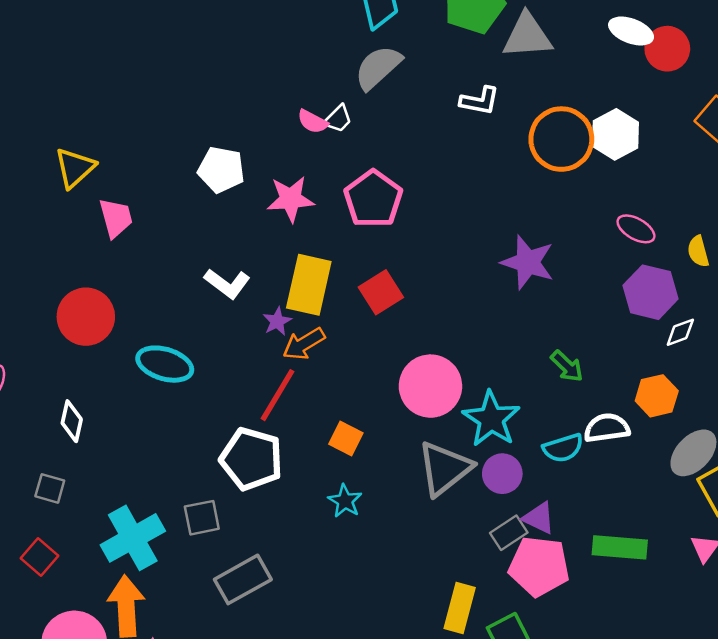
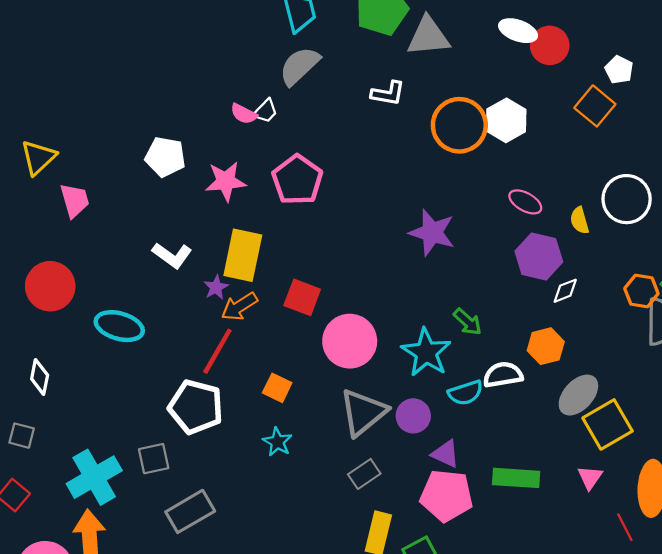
red square: (381, 292) -> (302, 297), moved, turned -36
cyan star: (491, 419) -> (426, 352), moved
gray rectangle: (509, 533) -> (364, 474), moved

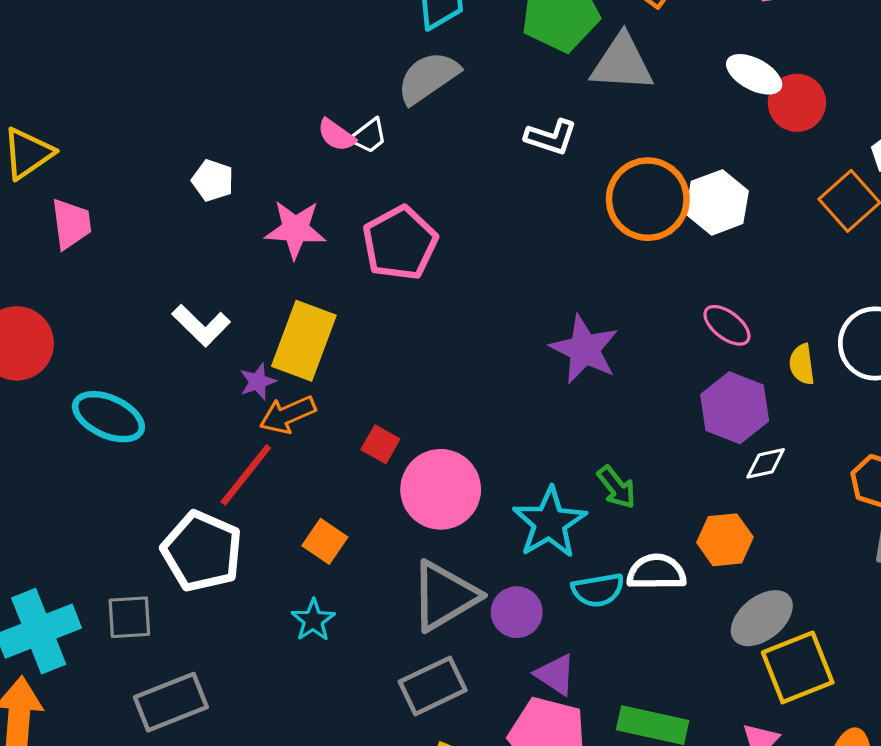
white pentagon: (165, 157) -> (213, 180), size x0.7
red square: (302, 297) -> (380, 444), moved, size x0.7
gray rectangle: (364, 474) -> (433, 686), size x1.4

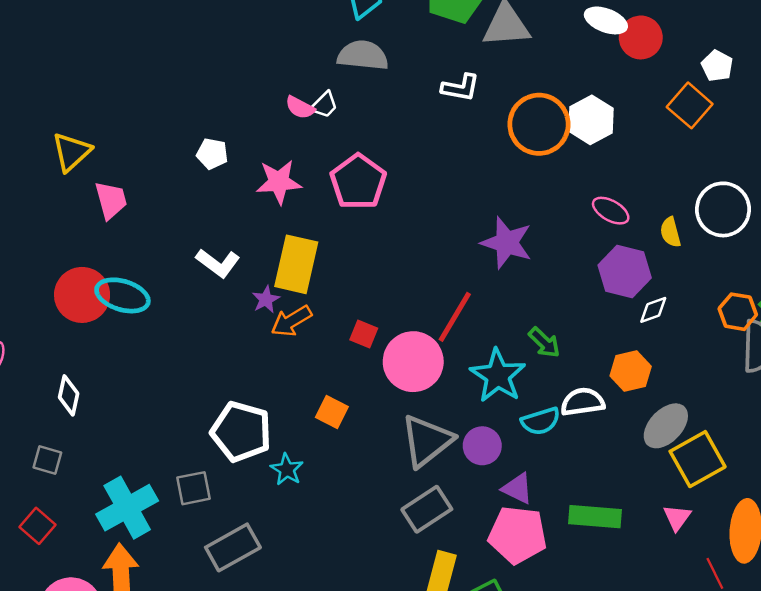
gray semicircle: (428, 78) -> (363, 55), turned 48
cyan ellipse: (108, 417) -> (122, 295), moved
red line: (246, 475) -> (455, 317), moved
cyan star: (313, 620) -> (287, 469), moved

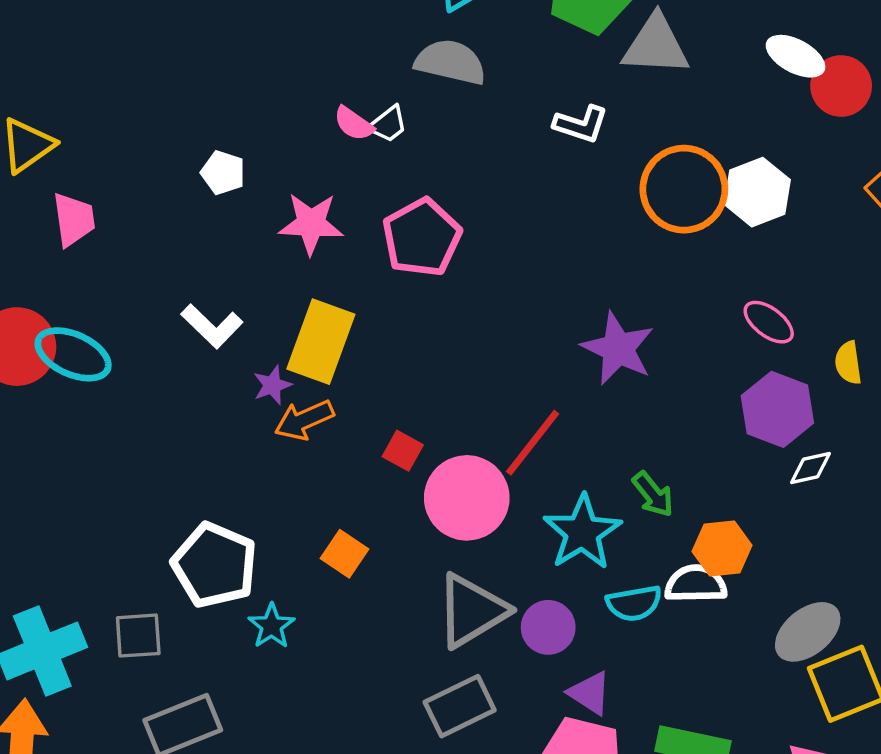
orange hexagon: (631, 371) -> (722, 548), moved

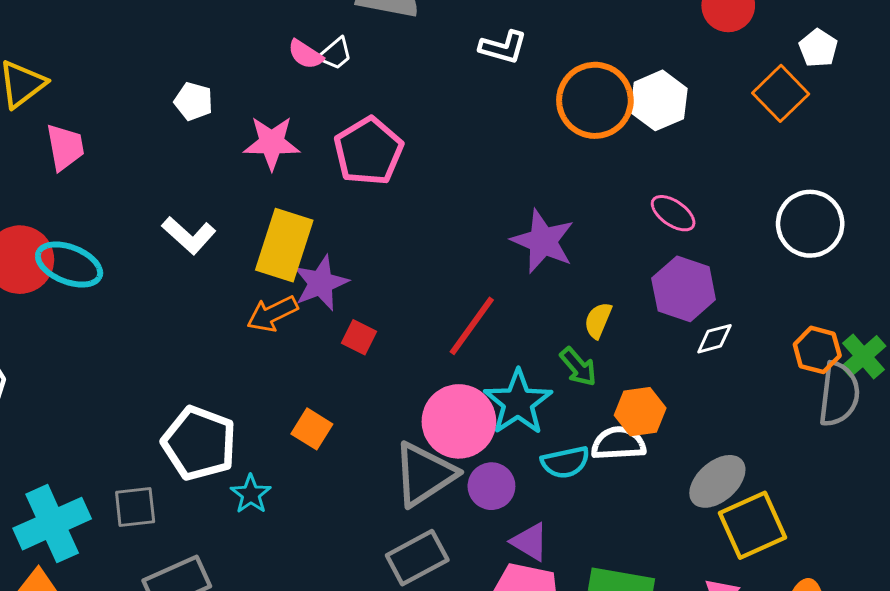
yellow semicircle: (848, 363) -> (598, 320), moved, turned 33
purple star: (272, 385) -> (321, 283), moved, size x1.6
pink circle: (467, 498) -> (459, 421), moved

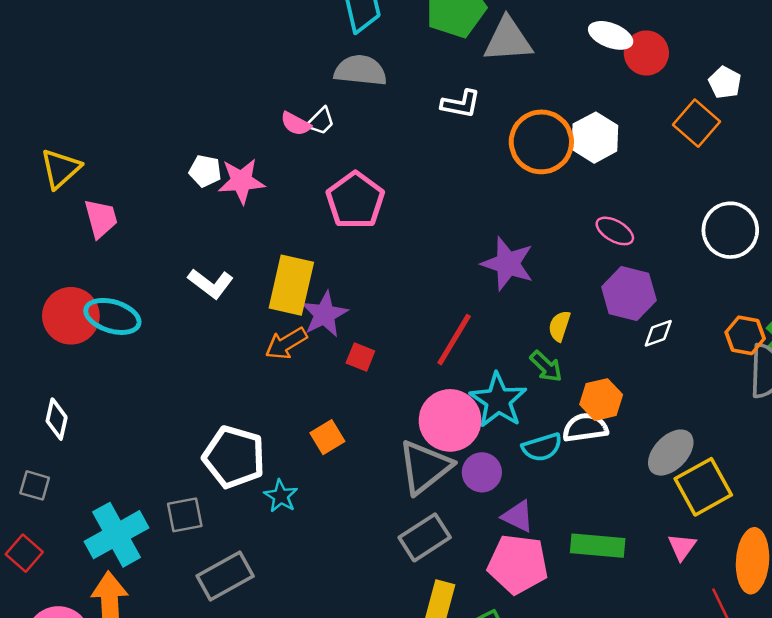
pink star: (272, 143) -> (241, 181), moved
orange square: (312, 429) -> (327, 437), turned 32

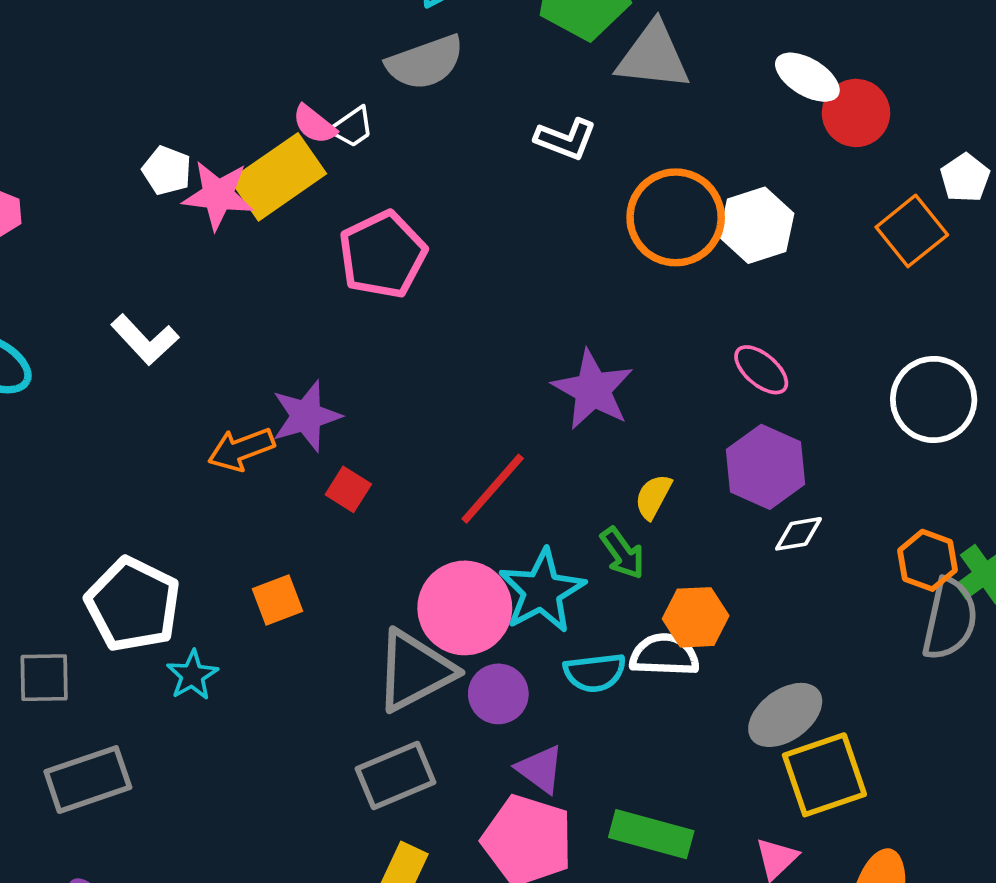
gray semicircle: (360, 70) -> (425, 62), turned 144
yellow rectangle: (291, 285) -> (278, 177), moved, turned 32

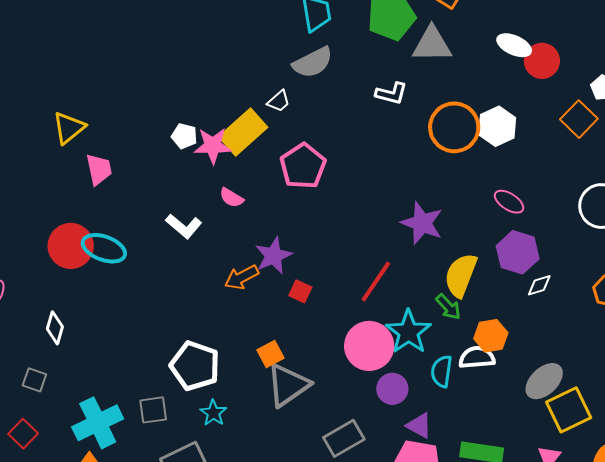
pink semicircle: (314, 124) -> (231, 198), moved
yellow semicircle: (653, 497) -> (461, 275), size x1.8
gray triangle: (415, 671) -> (288, 385), moved
cyan semicircle: (595, 673) -> (442, 371), turned 112
cyan star: (192, 675) -> (213, 413), moved

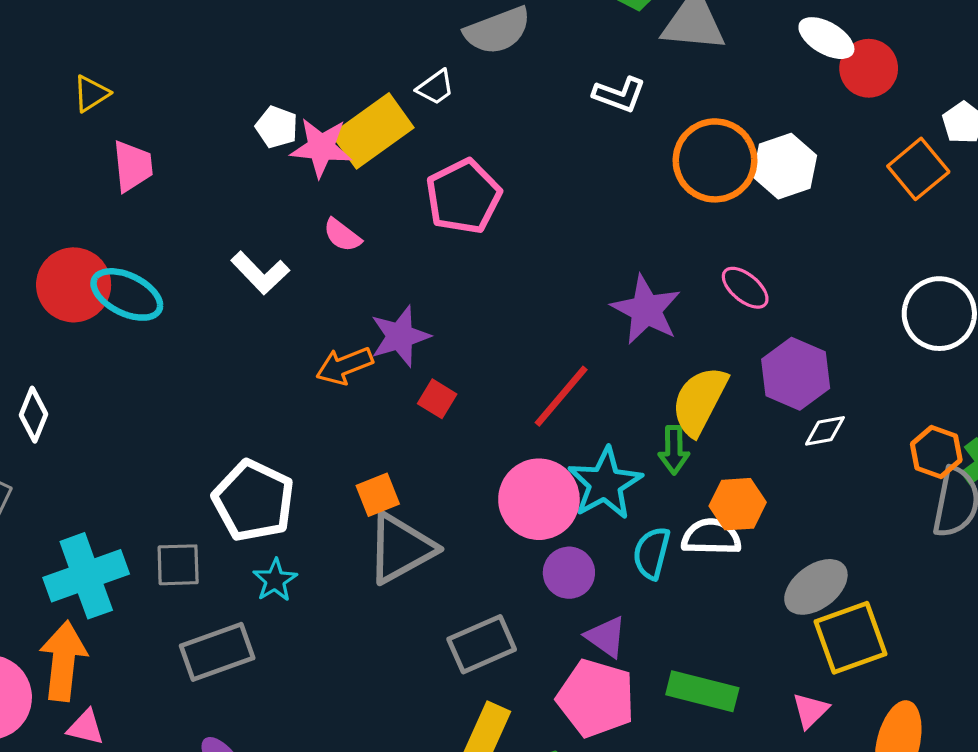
yellow triangle: (69, 128) -> (91, 93), size x0.7
pink ellipse: (509, 202) -> (745, 288), moved
green arrow: (448, 307) -> (674, 450), turned 36

